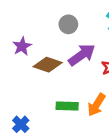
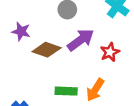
purple star: (22, 46) -> (21, 31), turned -30

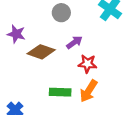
purple arrow: (81, 40) -> (74, 42), size x0.6
red star: (110, 52) -> (87, 64), moved, turned 30

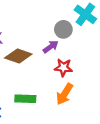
gray circle: (61, 13) -> (63, 29), moved
green rectangle: (60, 92) -> (25, 99), moved

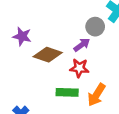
red star: (63, 67) -> (79, 68), moved
green rectangle: (25, 99) -> (67, 92), moved

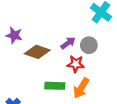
gray circle: (95, 27) -> (89, 45), moved
red star: (79, 68) -> (76, 64), moved

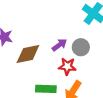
brown diamond: (37, 52) -> (28, 54), turned -30

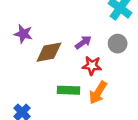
gray circle: (81, 47) -> (118, 44), moved

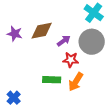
gray circle: (118, 44) -> (92, 42), size x1.6
brown diamond: (49, 52) -> (42, 31), moved

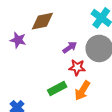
brown diamond: (42, 31) -> (42, 21), moved
green rectangle: (52, 80) -> (57, 88), turned -30

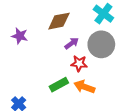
brown diamond: (42, 21) -> (59, 21), moved
orange arrow: (82, 91) -> (84, 87), turned 78

